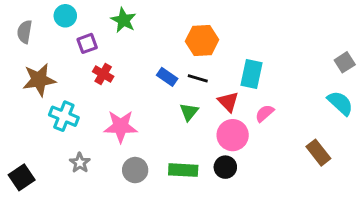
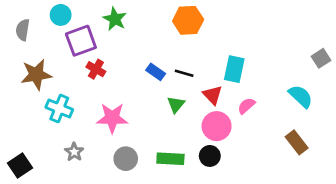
orange hexagon: (202, 41) -> (188, 20), moved
purple square: (87, 43) -> (81, 41), size x1.6
cyan semicircle: (340, 103) -> (301, 96), moved

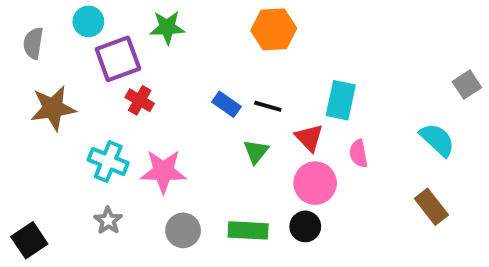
green star: (115, 19) -> (167, 27), turned -30
pink semicircle: (246, 106) -> (358, 154), turned -60
cyan cross: (59, 108) -> (108, 161), moved

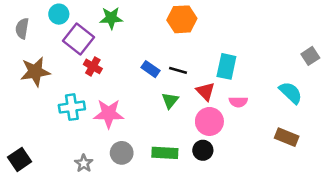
purple square: (118, 59) -> (78, 39), turned -32
pink semicircle: (358, 154) -> (238, 102), turned -78
cyan cross: (108, 161) -> (72, 107), turned -30
brown rectangle: (431, 207) -> (287, 137), turned -30
gray star: (108, 221) -> (84, 163), moved

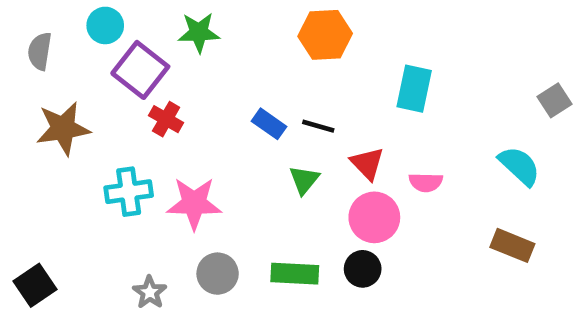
cyan rectangle: (226, 66) -> (414, 89), moved

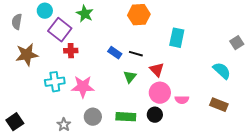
green star: (199, 33) -> (85, 14), turned 30
red cross: (166, 119) -> (71, 51), turned -32
pink semicircle: (426, 182) -> (182, 100), moved

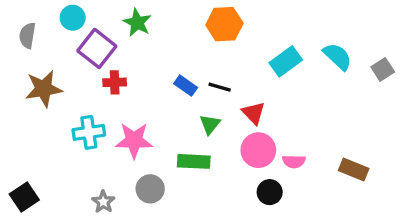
cyan rectangle: (177, 38) -> (286, 61), turned 42
cyan semicircle: (222, 71) -> (337, 56), moved
black circle: (155, 115) -> (270, 192), moved
green rectangle: (126, 117) -> (194, 161), moved

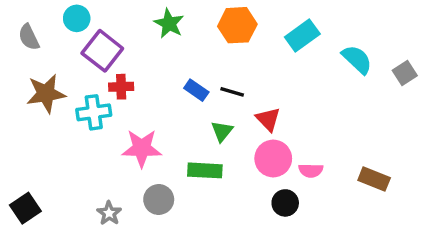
green star: (137, 23) -> (169, 23), moved
gray semicircle: (27, 35) -> (29, 37), turned -35
cyan rectangle: (286, 61) -> (302, 35), moved
cyan cross: (89, 132) -> (94, 112), moved

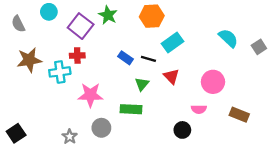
cyan rectangle: (302, 35) -> (173, 42), moved
purple square: (102, 51) -> (81, 26), moved
pink circle: (273, 158) -> (213, 82), moved

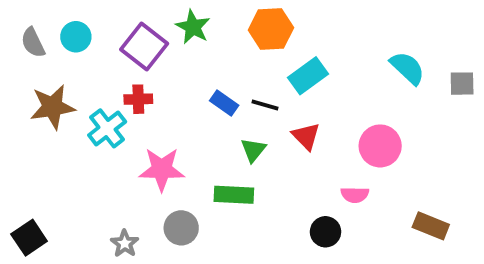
cyan circle: (49, 12) -> (76, 37), moved
gray square: (259, 47) -> (462, 84), turned 32
cyan cross: (60, 72) -> (107, 128), turned -30
brown rectangle: (239, 115) -> (431, 226), moved

